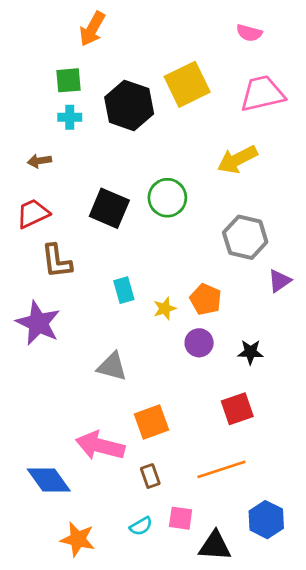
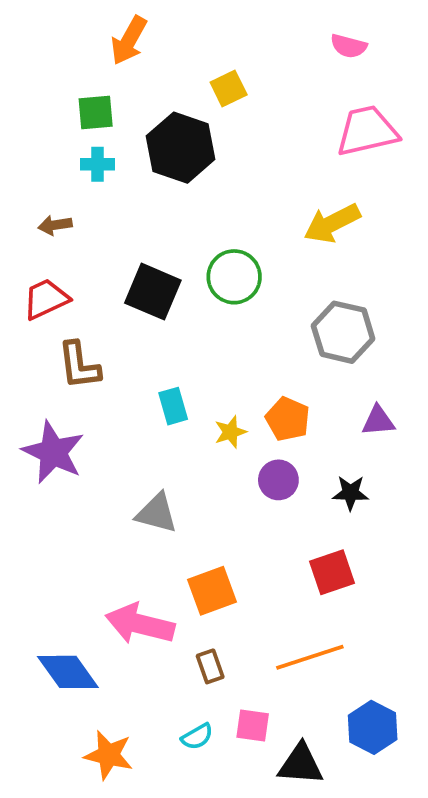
yellow square: (187, 84) -> (229, 88), moved, size x0.6
purple triangle: (279, 281) -> (378, 421), moved, turned 30

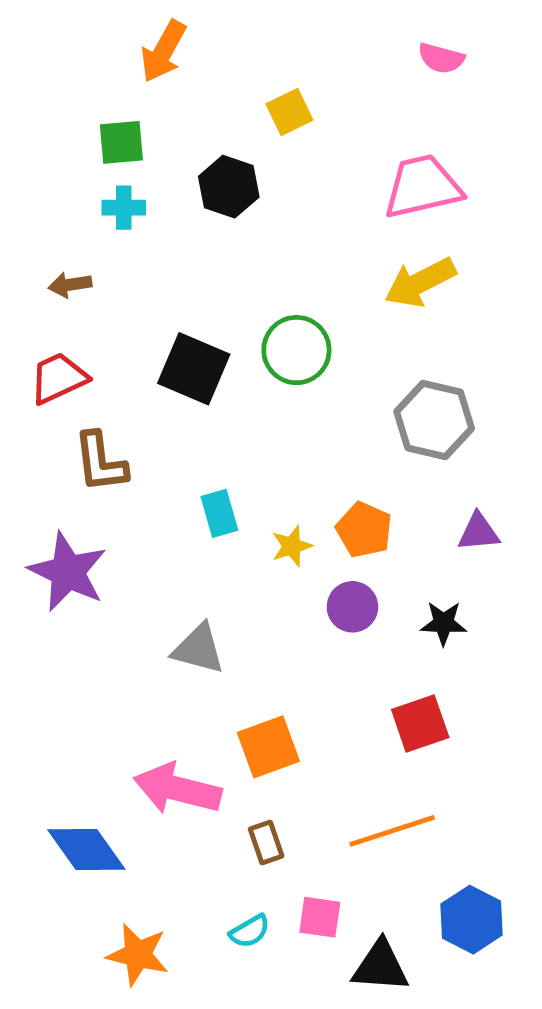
pink trapezoid: (367, 131) -> (422, 187), moved
black hexagon: (181, 148) -> (229, 187), size x0.7

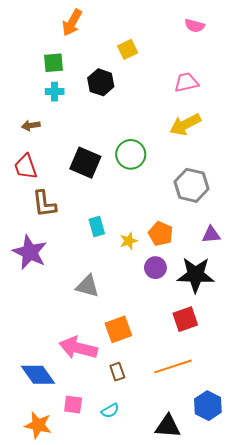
pink trapezoid: (422, 187) -> (186, 82), size x0.7
red trapezoid: (58, 378) -> (26, 167), turned -84
black star: (443, 623) -> (196, 275), size x1.8
pink square: (320, 917) -> (73, 405), moved
orange star: (138, 955) -> (38, 425), moved

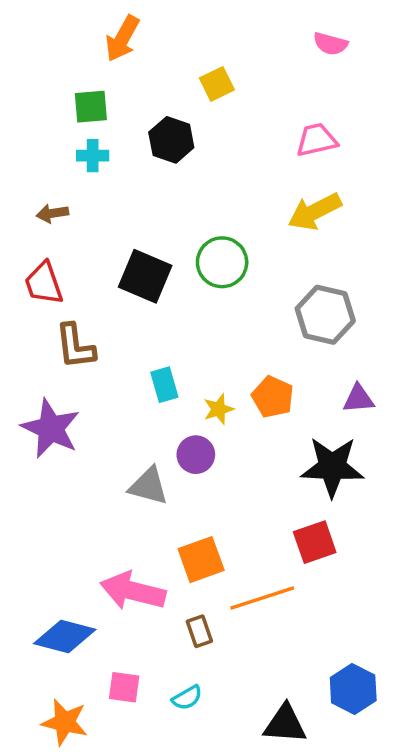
purple circle: (155, 268) -> (196, 455), moved
orange line: (173, 366) -> (262, 598), moved
blue diamond: (38, 375) -> (65, 636), turned -40

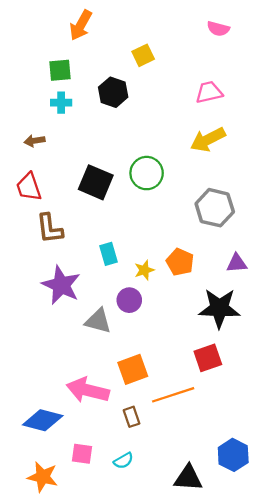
purple star: (51, 428) -> (61, 285), moved

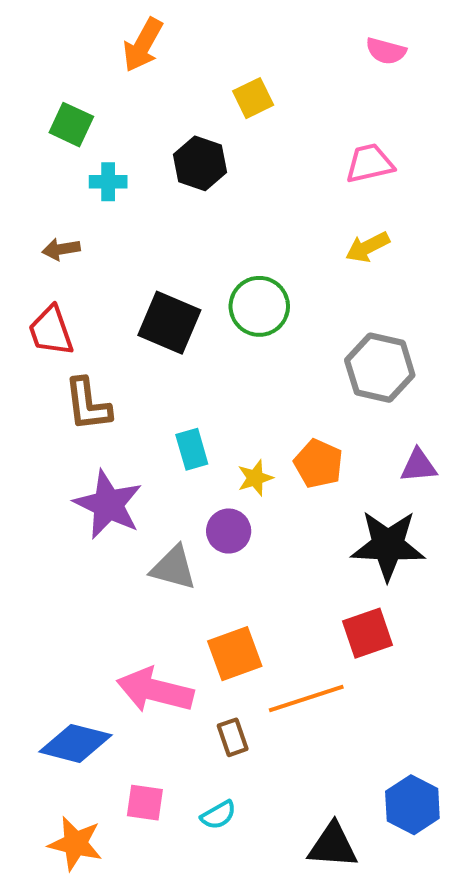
green square: (60, 70) -> (71, 125), moved, turned 30
yellow arrow: (208, 140) -> (368, 247), size x0.7

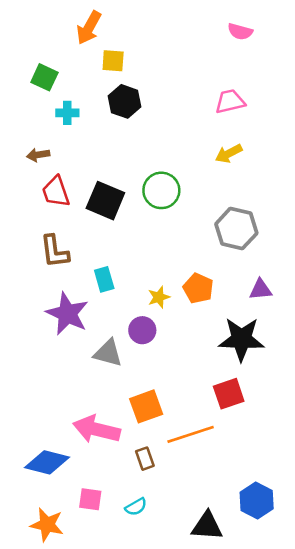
yellow square: (253, 98) -> (113, 61), moved, turned 30
red trapezoid: (51, 331) -> (56, 192), moved
cyan rectangle: (192, 449) -> (104, 279), moved

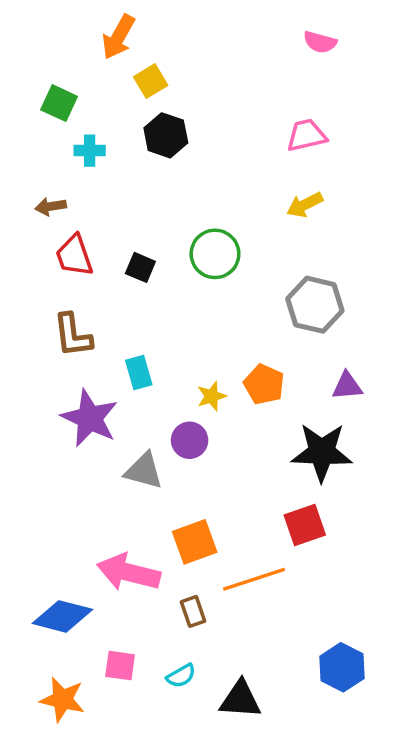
yellow square: (113, 61) -> (151, 81), turned -35
black square: (105, 201) -> (140, 267), size x0.6
black triangle: (207, 526) -> (240, 699), moved

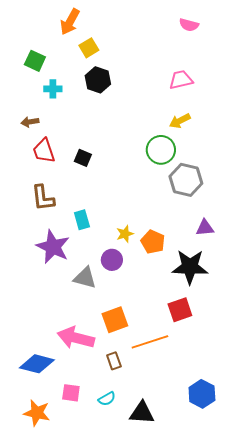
green circle: (215, 254) -> (161, 150), moved
orange pentagon: (264, 384) -> (153, 242), moved

